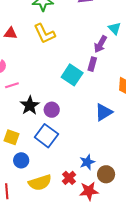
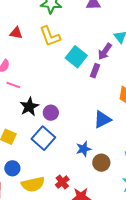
cyan square: (72, 75) -> (76, 57), moved
pink line: (12, 85) -> (13, 85), turned 32
blue circle: (21, 160) -> (12, 168), moved
blue star: (87, 162) -> (84, 149), moved
brown circle: (106, 174) -> (101, 163), moved

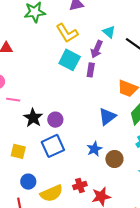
yellow L-shape: (50, 36) -> (67, 33), moved
blue square: (43, 138) -> (53, 146), turned 35
red cross: (62, 182) -> (80, 186), turned 32

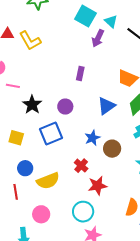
yellow L-shape: (67, 33) -> (30, 41), moved
cyan square: (70, 60) -> (85, 16), moved
purple rectangle: (91, 70) -> (80, 73), moved
purple circle: (55, 120) -> (65, 107), moved
red cross: (80, 186) -> (81, 166), moved, turned -32

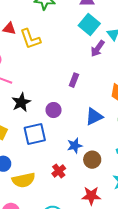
red star: (97, 186) -> (91, 196), moved

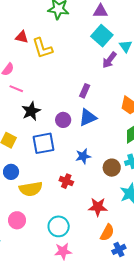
blue triangle: (94, 117) -> (88, 118), moved
brown circle: (92, 160) -> (112, 168), moved
red cross: (59, 171) -> (66, 181), turned -32

